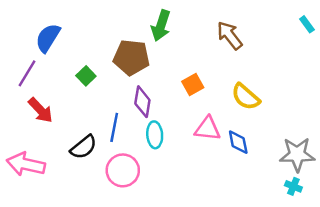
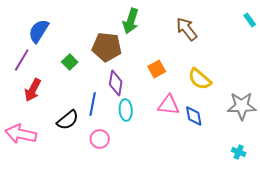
red arrow: (41, 110) -> (33, 90), turned 70
gray star: (297, 154) -> (242, 106), moved
pink circle: (123, 170) -> (100, 139), size x0.7

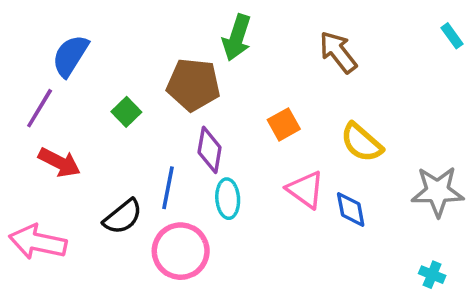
red arrow: (33, 90) -> (59, 162), turned -90
pink triangle: (169, 105) -> (305, 190), turned 30
pink circle: (100, 139) -> (181, 251), size x1.6

